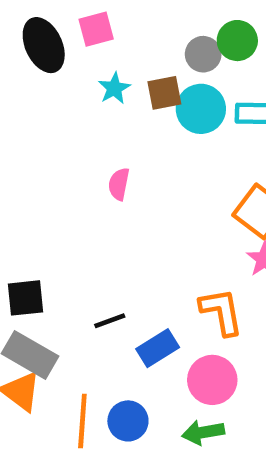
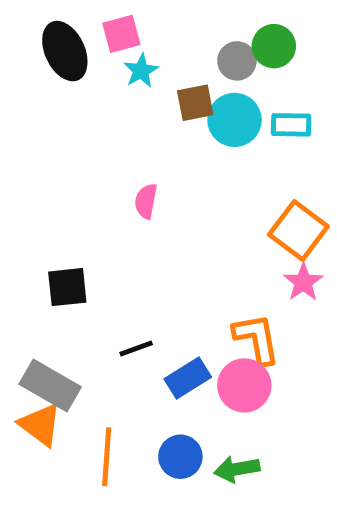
cyan star: (114, 88) -> (141, 71), moved
black square: (25, 298) -> (67, 287), moved
pink circle: (212, 380) -> (244, 385), moved
blue circle: (128, 421) -> (180, 457), moved

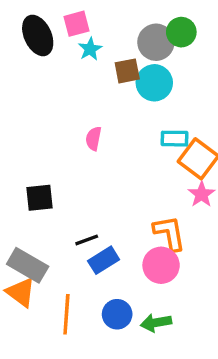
gray circle: (237, 61) -> (156, 42), size x1.4
cyan rectangle: (291, 125) -> (175, 139), moved
blue rectangle: (188, 378) -> (104, 260), moved

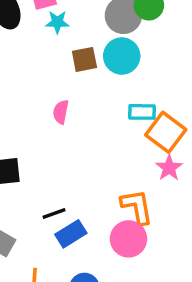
cyan star: (90, 49) -> (57, 22), turned 30
brown square: (127, 71) -> (84, 59), moved

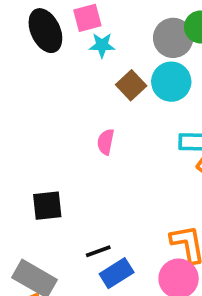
brown square: (84, 59) -> (131, 85), turned -32

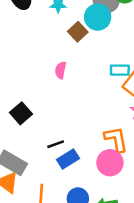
cyan circle: (171, 82) -> (98, 17), moved
black square: (47, 206) -> (21, 113), turned -35

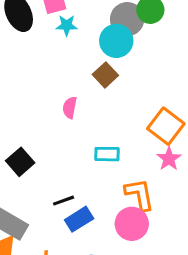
brown square: (78, 32) -> (105, 75), moved
cyan rectangle: (120, 70) -> (107, 154), moved

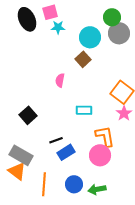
gray circle: (127, 19) -> (119, 33), moved

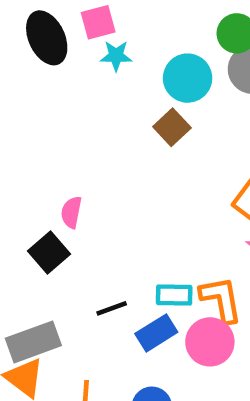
pink semicircle: (60, 80) -> (71, 212), moved
cyan rectangle: (84, 110) -> (174, 295), moved
blue rectangle: (66, 152) -> (156, 333), moved
gray rectangle: (21, 155) -> (33, 342), turned -50

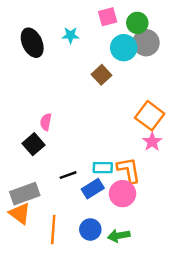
pink square: (98, 22) -> (108, 17), moved
black ellipse: (47, 38) -> (32, 43), moved
cyan circle: (188, 78) -> (124, 48), moved

